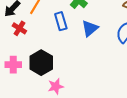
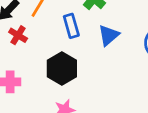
black hexagon: (41, 63) -> (62, 69), moved

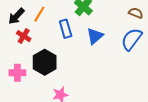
black hexagon: (62, 69) -> (45, 62), moved

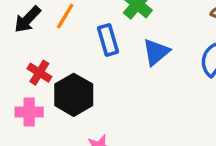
red cross: (24, 36) -> (39, 73), moved

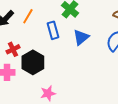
red cross: (39, 73) -> (13, 49), turned 32

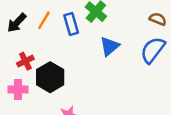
blue rectangle: (53, 30) -> (71, 24), moved

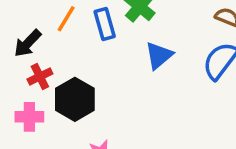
black arrow: (17, 23) -> (28, 43), moved

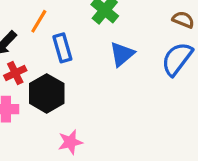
blue rectangle: (105, 24) -> (62, 48), moved

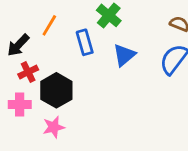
blue rectangle: (62, 48) -> (85, 42), moved
pink star: (70, 142) -> (54, 127), moved

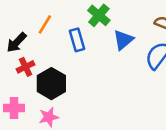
blue triangle: (124, 55) -> (123, 40), moved
pink cross: (20, 104) -> (14, 108), moved

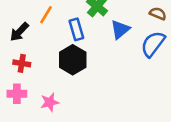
red cross: (26, 67) -> (22, 63), moved, turned 35
black hexagon: (51, 84) -> (73, 60), moved

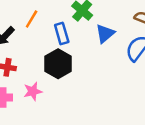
pink star: (50, 102) -> (33, 91), moved

